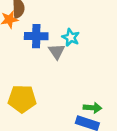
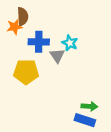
yellow pentagon: (22, 99) -> (26, 72), moved

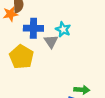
yellow pentagon: (26, 72) -> (21, 57), turned 30

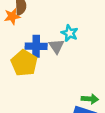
blue cross: (33, 28) -> (36, 46), moved

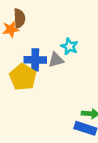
gray triangle: (56, 46) -> (56, 60), turned 49

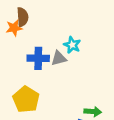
yellow pentagon: (23, 77) -> (26, 99), moved

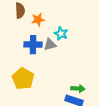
orange star: (14, 28) -> (38, 20), moved

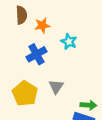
blue cross: (33, 45) -> (37, 54), turned -30
gray triangle: (50, 45) -> (56, 87), moved, turned -40

